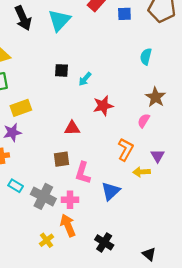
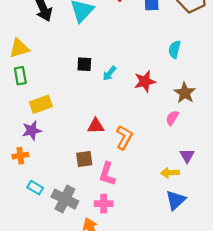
red star: (103, 106) -> (145, 81), moved
orange L-shape: (126, 149) -> (124, 137), moved
blue triangle: (111, 191) -> (176, 200), moved
pink cross: (70, 200) -> (104, 204), moved

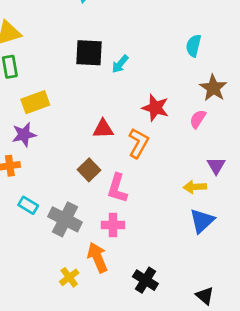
cyan semicircle: (175, 49) -> (194, 46), moved
black square: (84, 64) -> (89, 53), size x1.5
red star: (145, 81) -> (155, 108), moved, turned 30
brown square: (84, 159) -> (89, 170), turned -36

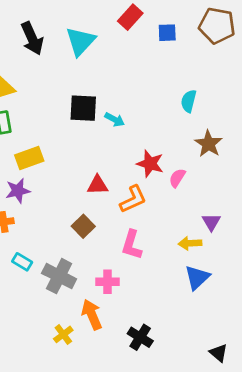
cyan arrow: (120, 64) -> (115, 120), turned -102
pink semicircle: (198, 119) -> (177, 178), moved
orange L-shape: (138, 143) -> (133, 199), turned 36
pink L-shape: (117, 188) -> (132, 245), moved
black triangle: (205, 296) -> (218, 353), moved

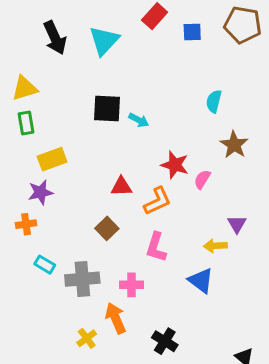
gray cross: (59, 276) -> (82, 279), turned -32
blue triangle: (197, 277) -> (201, 280), moved, turned -40

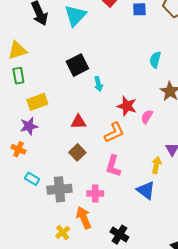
black square: (107, 109) -> (77, 65), turned -30
cyan arrow: (139, 120) -> (98, 84), moved, turned 48
red triangle: (121, 187) -> (78, 122), moved
orange cross: (26, 224) -> (18, 149), turned 32
yellow arrow: (215, 246) -> (156, 165), turned 105

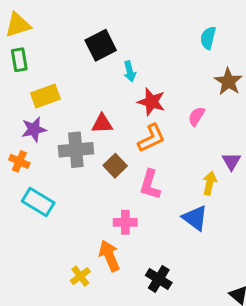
red star: (127, 106) -> (151, 102), moved
brown square: (77, 152) -> (115, 166), moved
cyan rectangle: (32, 179) -> (38, 202), size x1.5
gray cross: (59, 189) -> (76, 150), moved

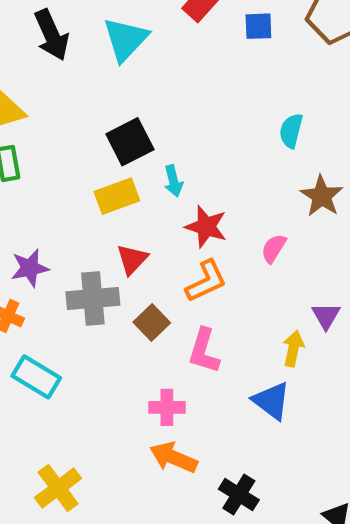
yellow rectangle: (45, 96) -> (117, 196), moved
red triangle: (102, 124) -> (132, 259), turned -45
orange arrow: (109, 256) -> (173, 458), moved, turned -44
yellow cross: (80, 276) -> (58, 488), moved, size x1.5
black cross: (159, 279) -> (239, 495), moved

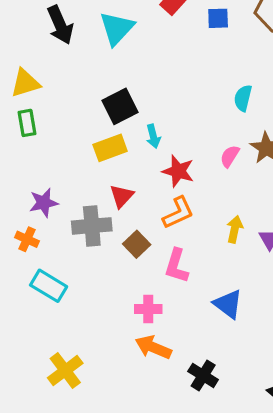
pink semicircle: (274, 248) -> (230, 156), moved
yellow arrow: (293, 349) -> (235, 229), moved

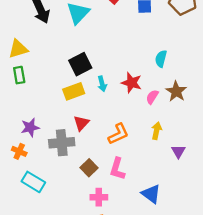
red star: (178, 171) -> (132, 83), moved
yellow arrow: (235, 229) -> (157, 131), moved
brown square: (137, 244) -> (89, 168), moved

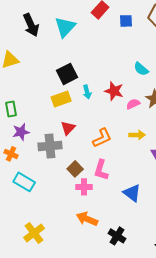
cyan semicircle: (161, 59) -> (141, 69), turned -63
green rectangle: (19, 75) -> (11, 109), moved
pink semicircle: (152, 97) -> (133, 104), turned 32
yellow arrow: (157, 131) -> (137, 135), turned 77
pink cross: (99, 197) -> (84, 187), moved

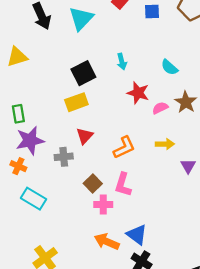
cyan arrow: (87, 92) -> (122, 61), moved
purple star: (21, 132) -> (30, 141), size x1.4
gray cross: (50, 146) -> (64, 157), size x0.7
blue triangle: (132, 193) -> (137, 235), moved

